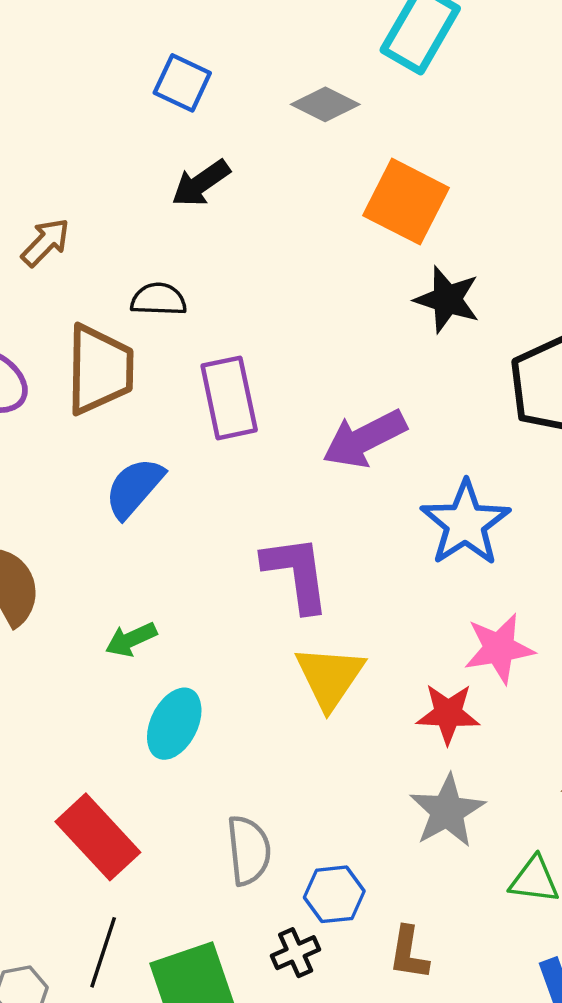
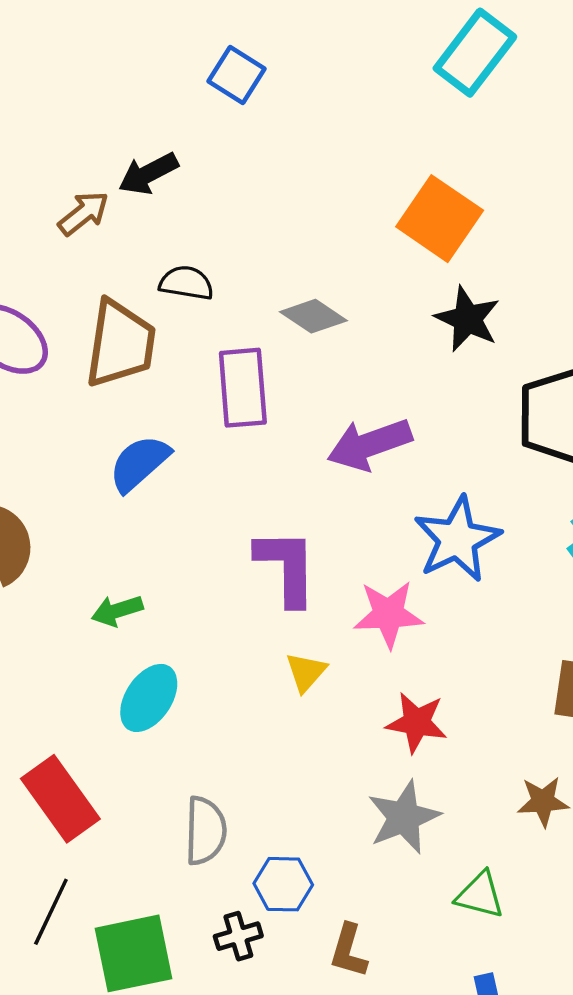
gray diamond: (325, 104) -> (313, 316), moved
black arrow: (201, 183) -> (148, 174), moved
pink star: (499, 648) -> (388, 614), moved
yellow triangle: (330, 677) -> (306, 672), size x0.6

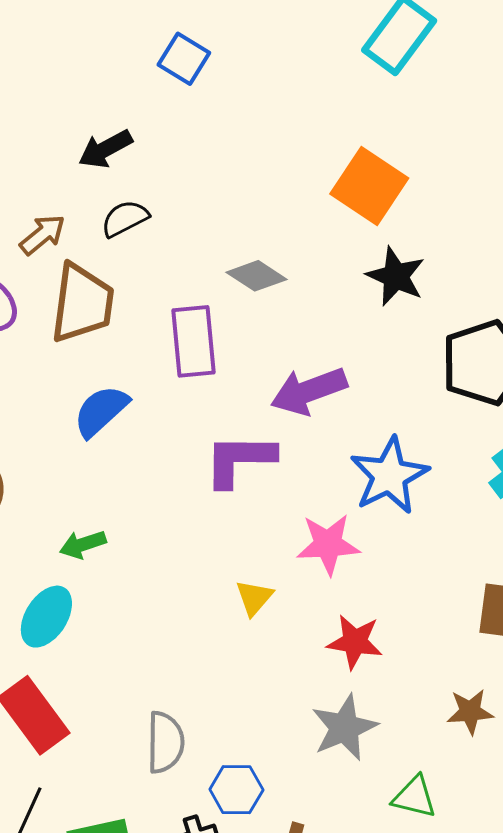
brown arrow: (83, 213) -> (42, 235), moved
black semicircle: (186, 283) -> (125, 218), moved, turned -36
purple L-shape: (286, 567) -> (239, 460), moved, turned -88
cyan ellipse: (149, 698) -> (46, 617), moved

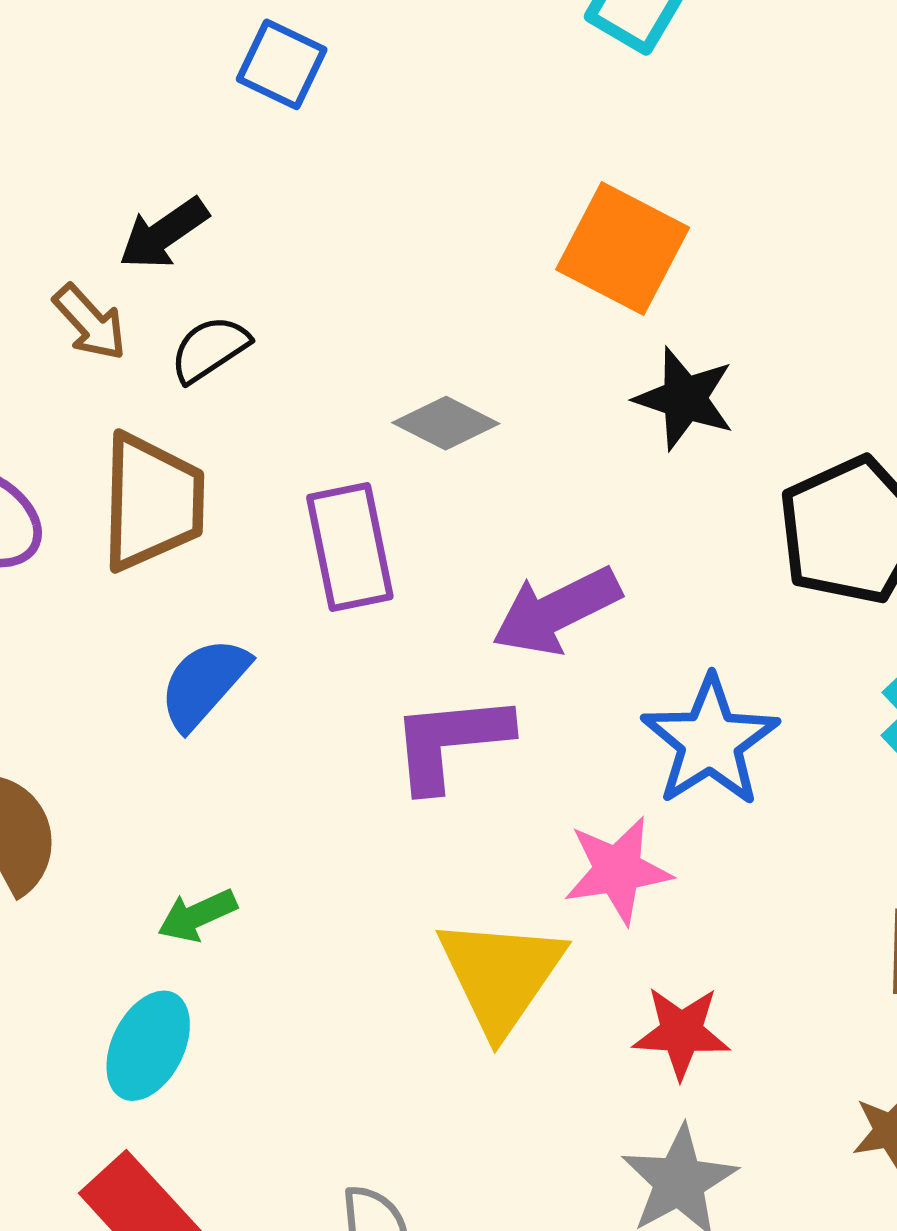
brown arrow: (42, 235) -> (90, 322), moved, turned 93
yellow triangle: (254, 598) -> (501, 975), size x2.0

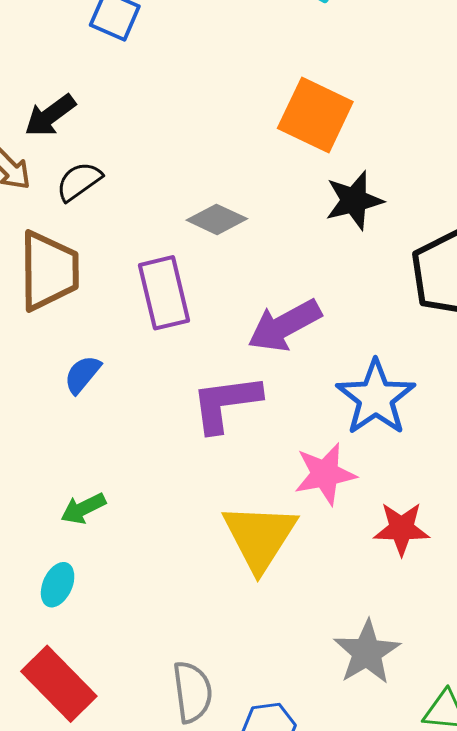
black star: (685, 399) -> (354, 200), turned -30
blue semicircle: (204, 683) -> (82, 374), size x0.7
red star: (681, 1032) -> (401, 529), moved
cyan ellipse: (148, 1046) -> (58, 585), size x0.7

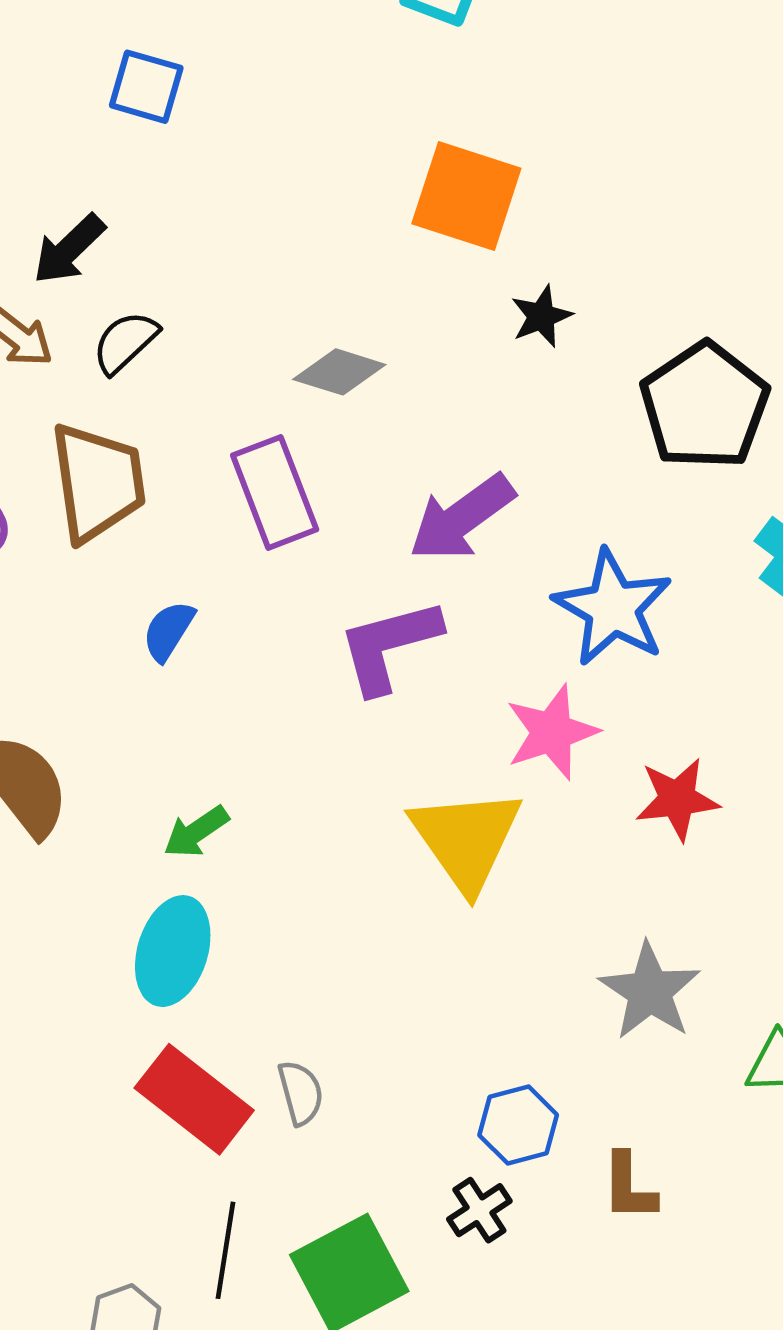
black star: (354, 200) -> (541, 316), size x0.7
cyan ellipse: (58, 585) -> (173, 951), size x1.6
gray semicircle: (192, 692) -> (301, 1093), moved, size x0.7

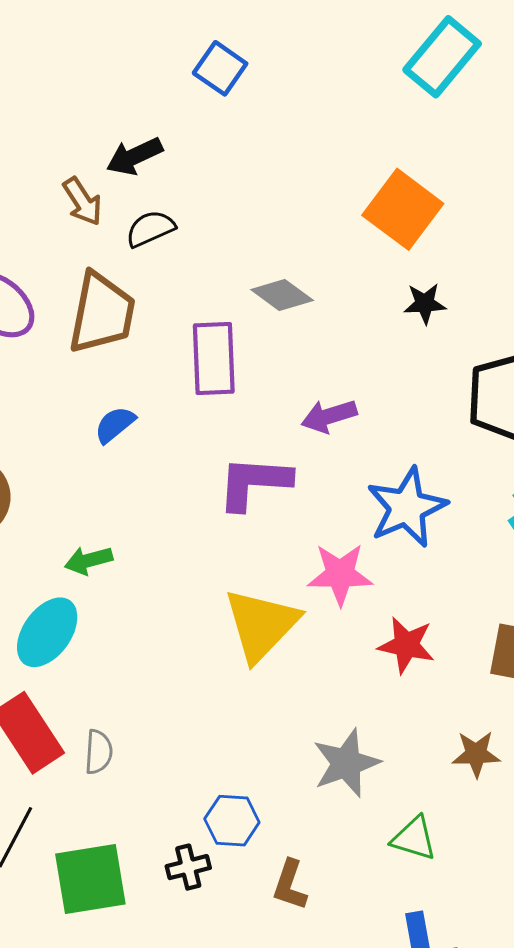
purple arrow: (462, 518) -> (329, 416), size x0.7

